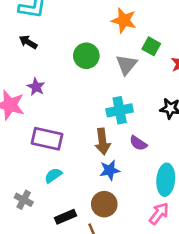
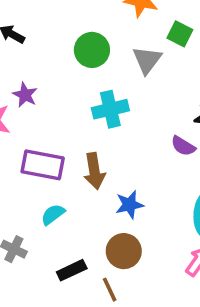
cyan cross: (120, 110) -> (110, 109), moved
brown arrow: (103, 141) -> (94, 171), moved
purple semicircle: (138, 143) -> (183, 146), moved

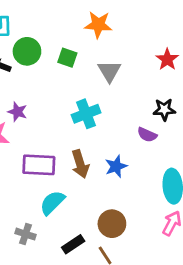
green square: (180, 34) -> (67, 58), moved
green circle: (92, 50) -> (27, 51), moved
blue star: (129, 205) -> (116, 166), moved
cyan semicircle: (53, 214) -> (52, 203), size x1.4

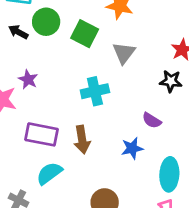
green square: (67, 58) -> (85, 34), size x1.4
black star: (164, 110) -> (171, 81), moved
blue star: (116, 166) -> (132, 148), moved

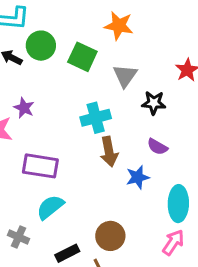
black star: (171, 81) -> (154, 103), moved
brown arrow: (82, 140) -> (109, 152), moved

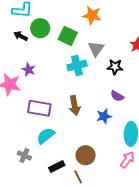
cyan cross: (96, 118) -> (77, 66), moved
brown arrow: (109, 152) -> (75, 105), moved

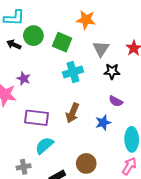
gray triangle: (96, 49) -> (101, 49), moved
brown arrow: (75, 105) -> (72, 113), turned 36
gray cross: (24, 155) -> (24, 167), turned -32

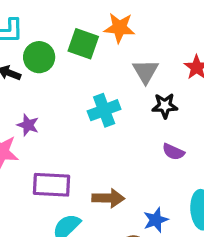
green square: (62, 42) -> (83, 44), moved
brown arrow: (72, 113) -> (108, 198), moved, turned -108
blue star: (103, 123) -> (156, 220), moved

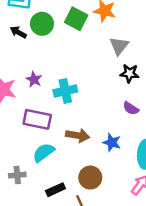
cyan cross: (104, 110) -> (65, 91), moved
purple star: (28, 125) -> (34, 79), moved
blue star: (156, 220) -> (112, 142), moved, turned 30

